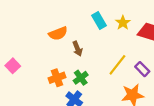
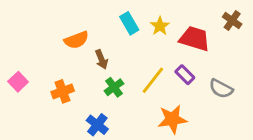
purple rectangle: (142, 69) -> (185, 75), moved
orange cross: (57, 78) -> (63, 91), moved
green cross: (81, 78) -> (114, 87), moved

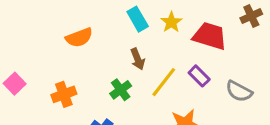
brown cross: (232, 21) -> (251, 16), turned 30
brown arrow: (101, 59) -> (138, 59), moved

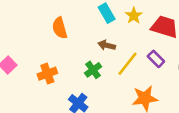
orange semicircle: (79, 38) -> (60, 28), turned 95
brown arrow: (138, 59) -> (107, 45), turned 126

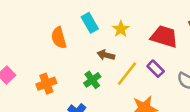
cyan rectangle: (107, 13) -> (90, 23), moved
yellow star: (134, 16) -> (121, 29), moved

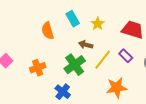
green cross: (92, 80) -> (75, 65), size x1.5

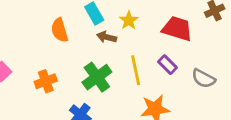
brown arrow: (86, 45) -> (107, 37), moved
yellow line: (103, 60) -> (136, 70), turned -50

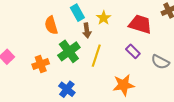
brown arrow: (107, 37) -> (87, 30), turned -112
yellow line: (136, 70) -> (96, 56), moved, turned 30
green cross: (97, 77) -> (69, 51), moved

